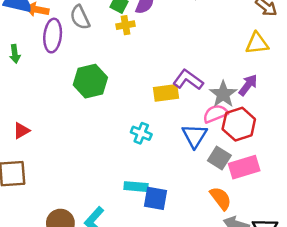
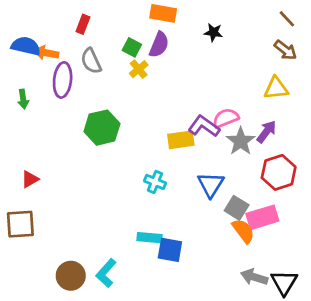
yellow cross: (126, 25) -> (139, 69), turned -30
pink semicircle: (215, 114) -> (226, 118), moved
red hexagon: (239, 124) -> (279, 172), moved
orange semicircle: (221, 198) -> (243, 231), moved

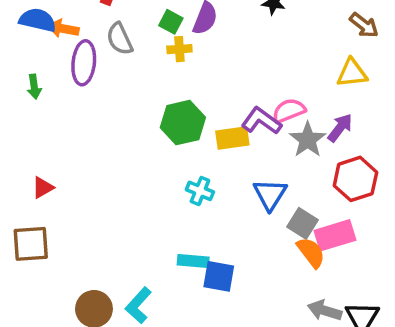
yellow cross: (139, 69) -> (179, 49), turned 36
green hexagon: (102, 128) -> (183, 123), moved

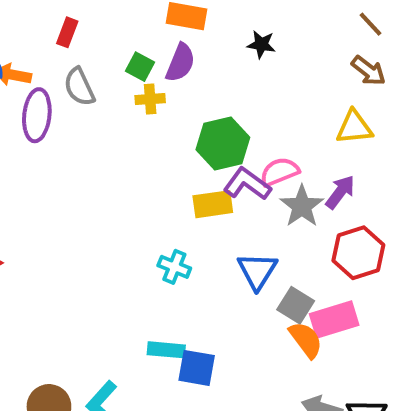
green hexagon: (183, 123) -> (223, 144), moved

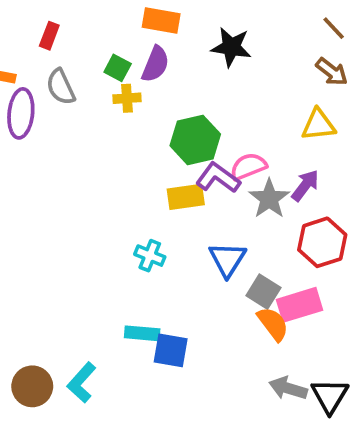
black star: (261, 44) -> (231, 47), size x1.5

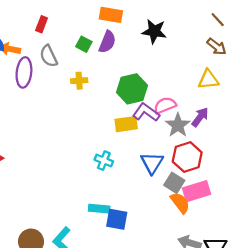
yellow cross: (127, 98) -> (79, 81), moved
red hexagon: (322, 242) -> (187, 157), moved

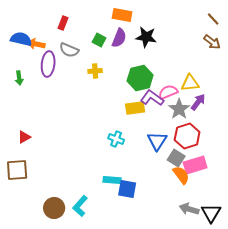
black star: (154, 31) -> (146, 37), moved
gray semicircle: (49, 56) -> (69, 50), turned -42
yellow triangle: (208, 79) -> (190, 83), moved

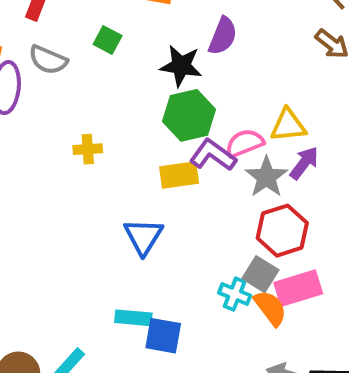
black star: (146, 37) -> (181, 66), moved
purple semicircle: (119, 38) -> (223, 36), moved
yellow cross: (95, 71) -> (88, 149), moved
cyan cross: (116, 139) -> (235, 294), moved
blue triangle: (157, 141) -> (143, 236), moved

